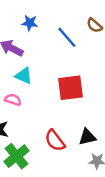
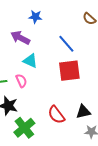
blue line: (67, 37) -> (66, 44), moved
pink semicircle: (13, 100) -> (21, 81), turned 48

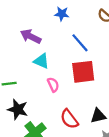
blue star: (35, 17) -> (62, 14), moved
pink semicircle: (21, 81) -> (53, 85), moved

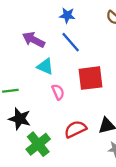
blue line: (80, 43) -> (71, 42), moved
red semicircle: (69, 119) -> (75, 129), turned 102

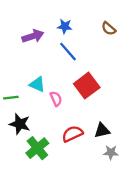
purple arrow: (34, 40) -> (33, 36), moved, turned 135
cyan triangle: (45, 66) -> (37, 84), moved
red square: (90, 78) -> (87, 86), turned -30

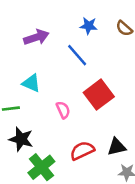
blue star: (65, 26) -> (89, 26), moved
cyan triangle: (37, 84) -> (31, 83), moved

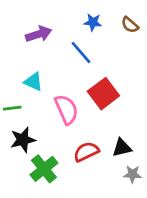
pink semicircle: (63, 110) -> (66, 109), size x1.6
black star: (21, 139) -> (23, 140), turned -30

